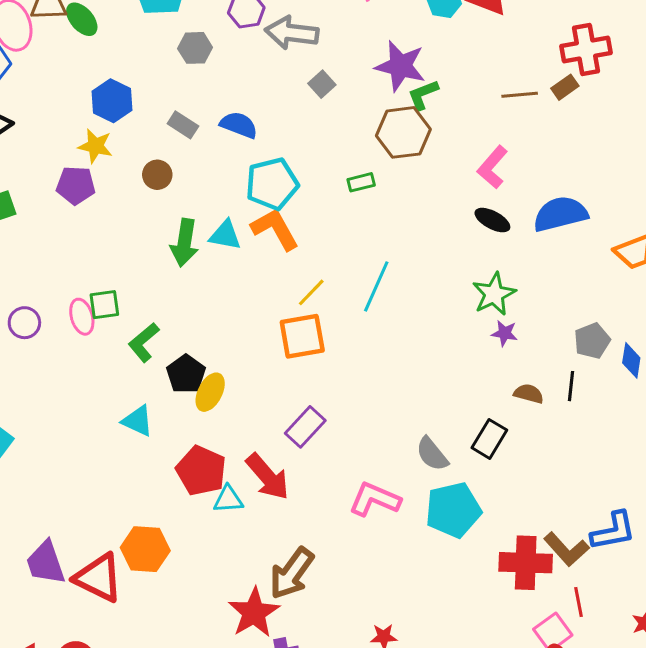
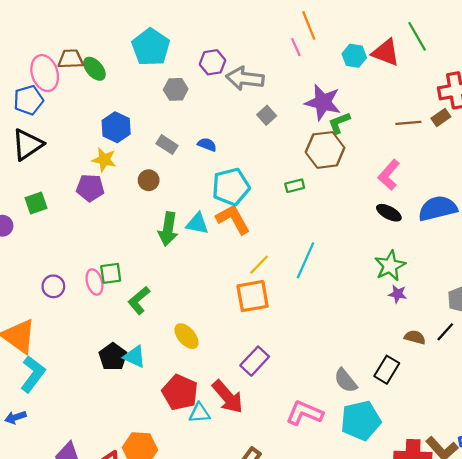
blue semicircle: (239, 125) -> (207, 145), size x0.7
black pentagon: (186, 374) -> (113, 357), moved
black line: (571, 386) -> (445, 332), turned 36
yellow ellipse: (210, 392) -> (186, 336), turned -68

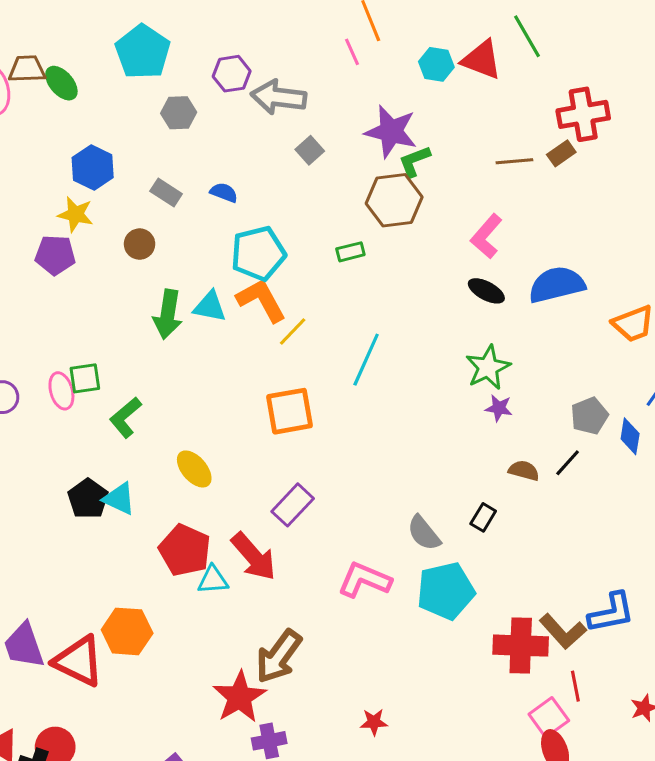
yellow line: (259, 265) -> (293, 332), moved
black rectangle: (387, 370) -> (483, 517), size x0.7

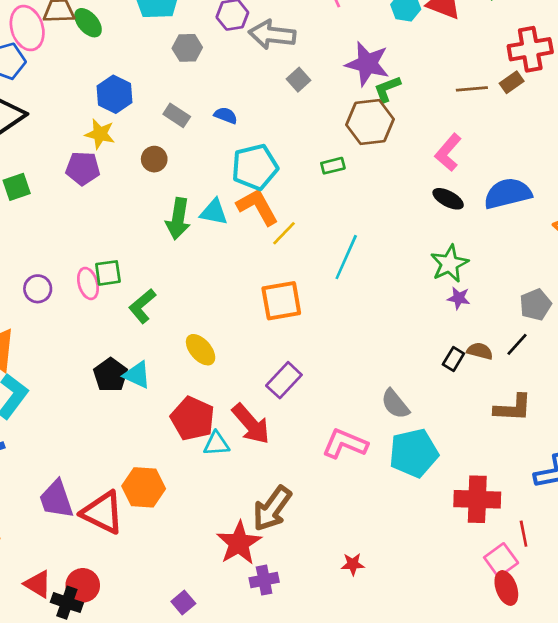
black rectangle: (483, 517) -> (453, 359), moved
brown L-shape: (563, 631) -> (513, 408), moved, turned -45

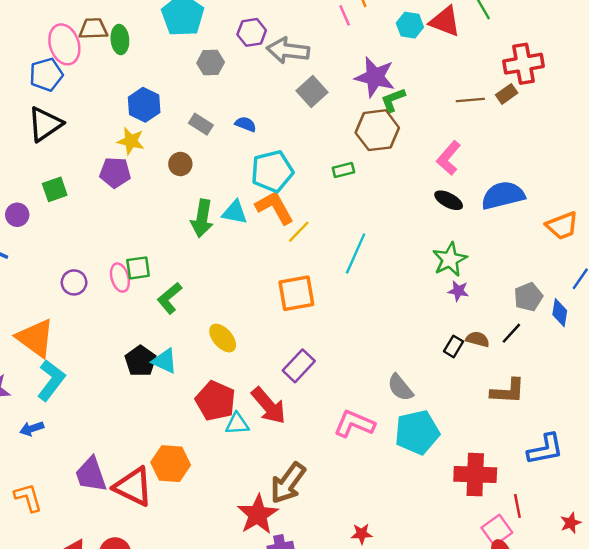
green ellipse: (88, 23) -> (120, 40), turned 36
gray square: (299, 80) -> (312, 92), size x1.4

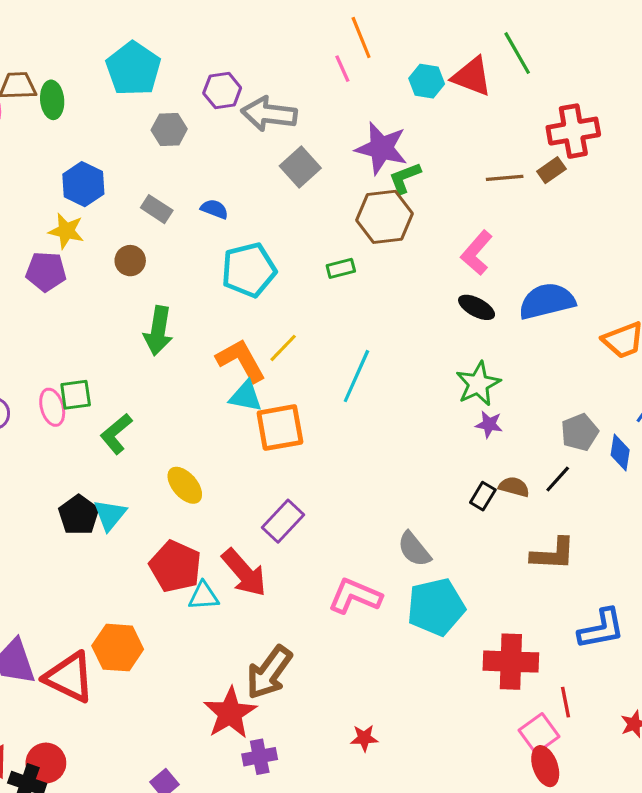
orange L-shape: (275, 208) -> (241, 360), moved
cyan triangle: (235, 212) -> (246, 396), moved
cyan triangle: (165, 361) -> (110, 515), turned 44

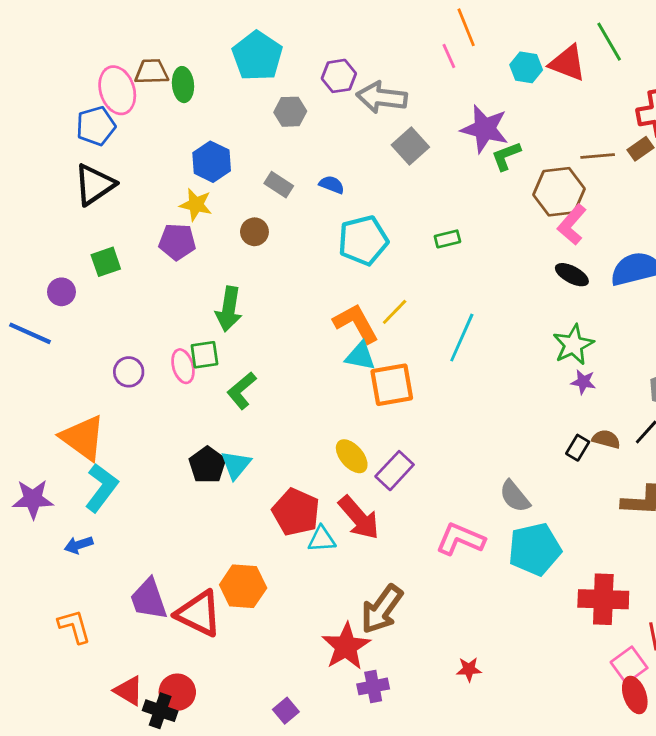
brown hexagon: (385, 217) -> (559, 192), moved
green arrow: (158, 331) -> (229, 309), moved
yellow ellipse: (185, 485) -> (352, 456), moved

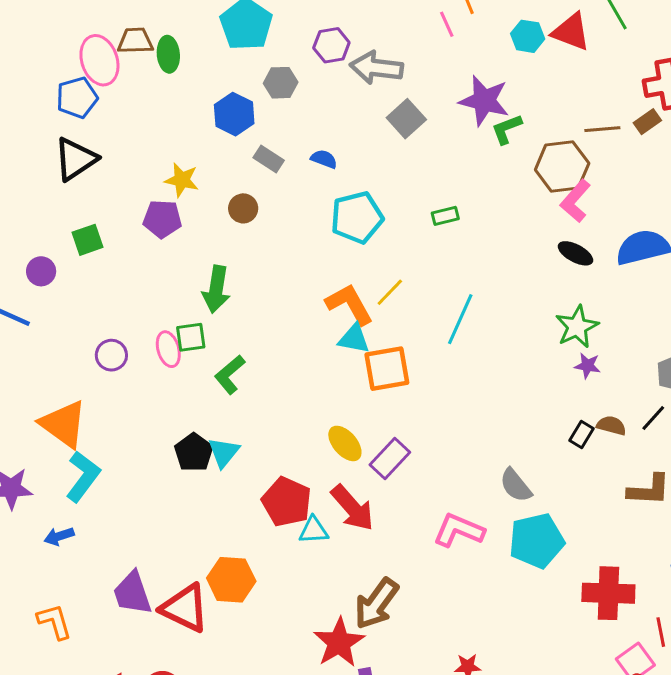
blue hexagon: (212, 162) -> (234, 114), moved

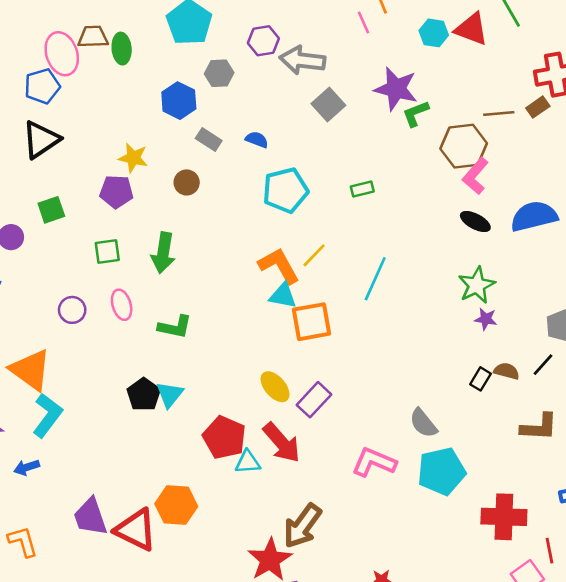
green square: (191, 337) -> (107, 251), moved
green L-shape: (230, 375) -> (175, 327), turned -128

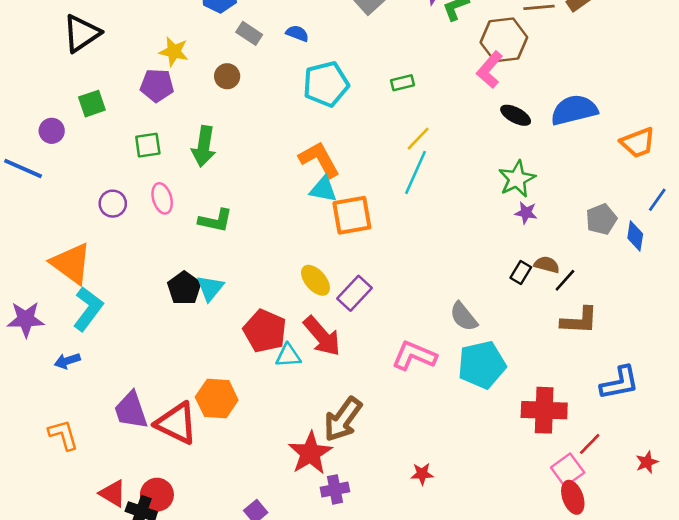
pink L-shape: (475, 176) -> (490, 70), moved
yellow line: (314, 255) -> (418, 139), moved
black line: (543, 365) -> (565, 280), moved
red line: (550, 551) -> (590, 444), turned 55

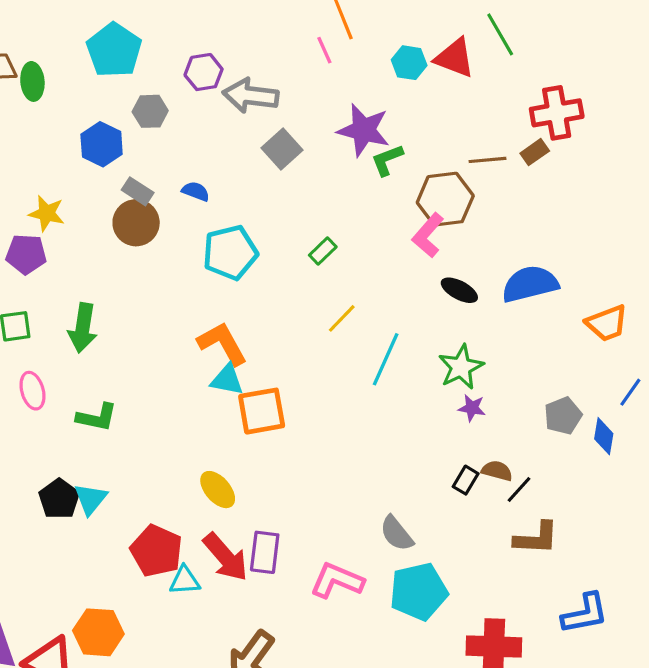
brown circle: (227, 76) -> (136, 223), moved, size x1.5
green rectangle: (403, 83) -> (323, 251), turned -30
cyan line: (416, 172) -> (386, 359), moved
purple rectangle: (354, 293) -> (265, 552), moved, turned -36

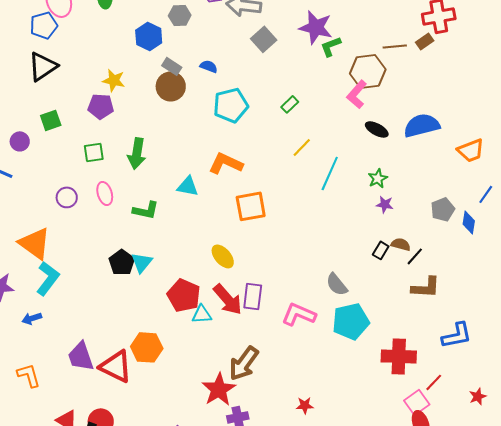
orange L-shape: (222, 344) -> (226, 163), turned -36
green star: (461, 367) -> (378, 178), size x0.7
cyan triangle: (227, 380) -> (188, 186), moved

